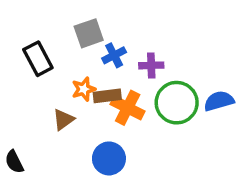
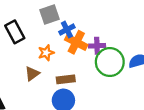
purple cross: (151, 65) -> (97, 46), moved
brown rectangle: (107, 96) -> (66, 79), moved
orange cross: (128, 108) -> (76, 42), moved

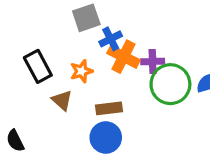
black rectangle: (15, 32) -> (38, 66), moved
brown triangle: (32, 74) -> (62, 100), turned -42

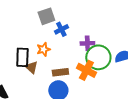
orange cross: (124, 57) -> (86, 70), moved
black rectangle: (38, 66) -> (22, 57), moved, turned 30

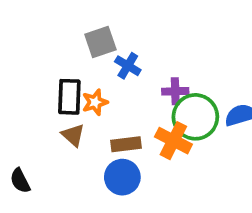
blue cross: (61, 29) -> (128, 66), turned -32
black rectangle: (22, 57) -> (69, 97), moved

